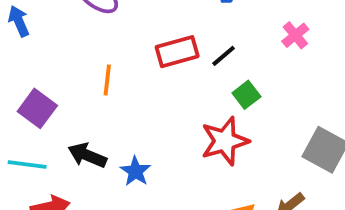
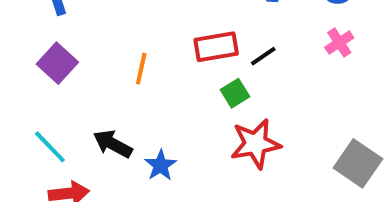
green square: (246, 95) -> (235, 93), moved
purple square: (37, 108) -> (57, 63), moved
cyan line: (27, 164) -> (50, 147), turned 33

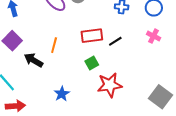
pink cross: (339, 43) -> (154, 36), turned -32
green square: (235, 93) -> (92, 63), moved
black arrow: (113, 144) -> (34, 60), moved

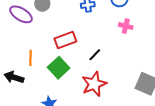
black line: (115, 41) -> (95, 55), moved
green square: (92, 63) -> (59, 68), moved, size x1.5

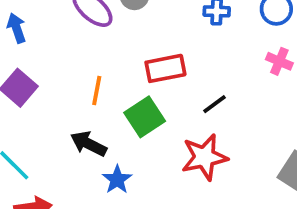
black arrow: (14, 77) -> (89, 144), moved

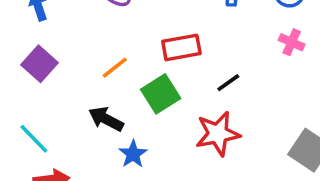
orange line: (97, 91) -> (115, 68), turned 40

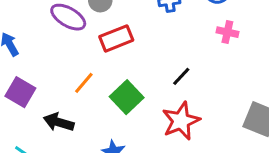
red rectangle: (181, 47) -> (116, 38), moved
black arrow: (106, 119) -> (59, 122), moved

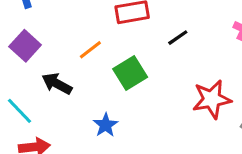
black line: (181, 76) -> (178, 38), moved
red star: (181, 121) -> (212, 99), moved

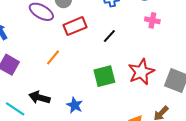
green square: (130, 73) -> (104, 76), moved, turned 30
black arrow: (57, 84) -> (39, 98), moved

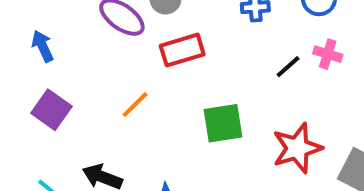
black line: (109, 36) -> (288, 67), moved
green square: (104, 76) -> (223, 123), moved

